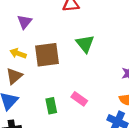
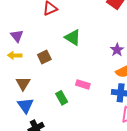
yellow arrow: (18, 53) -> (15, 55), moved
brown square: (47, 55) -> (44, 57), size x0.6

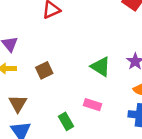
green triangle: (73, 37) -> (101, 67), moved

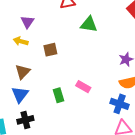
green triangle: (101, 67) -> (89, 24), moved, turned -36

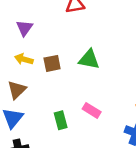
green triangle: (89, 24) -> (89, 59), moved
yellow arrow: (21, 41) -> (24, 59), moved

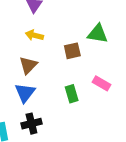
brown square: (52, 63) -> (72, 51), moved

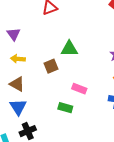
brown triangle: (28, 65) -> (17, 84), turned -35
green rectangle: (72, 94) -> (65, 108), moved, turned -48

